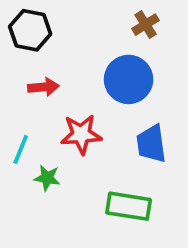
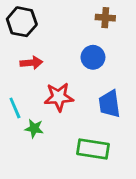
brown cross: (146, 25) -> (105, 18), turned 36
blue circle: (129, 79) -> (93, 57), size x0.7
cyan line: (21, 149) -> (15, 108), turned -45

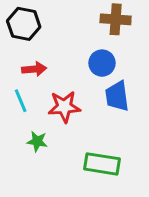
brown cross: (105, 18) -> (116, 19), size x1.4
blue trapezoid: (109, 104) -> (117, 96), moved
cyan line: (15, 108) -> (21, 101), moved

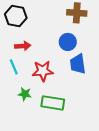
green rectangle: (102, 164) -> (53, 103), moved

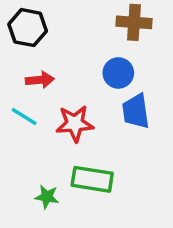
cyan line: (14, 67) -> (24, 117), turned -35
green star: (25, 94) -> (47, 197), moved

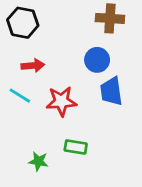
green rectangle: (92, 179) -> (76, 147), size x0.7

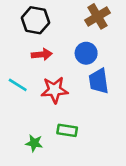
brown cross: (110, 18) -> (98, 16), turned -35
black hexagon: (23, 23) -> (35, 20), moved
red arrow: (33, 66) -> (42, 54), moved

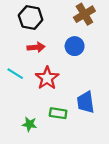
blue trapezoid: (99, 81) -> (86, 102), moved
red star: (54, 90) -> (47, 78), turned -30

